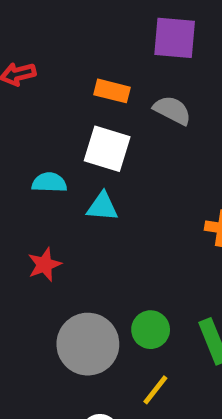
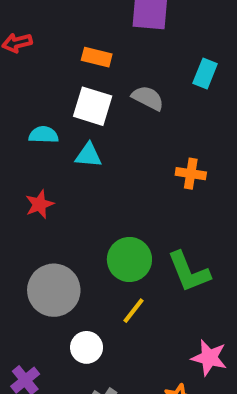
gray semicircle: (172, 110) -> (148, 98), moved
green circle: (151, 330) -> (129, 260), size x1.4
gray circle: (88, 344) -> (54, 290), moved

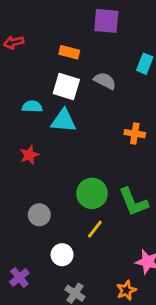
cyan triangle: (89, 155) -> (64, 121), size x1.4
gray circle: (54, 290) -> (39, 215), size x0.6

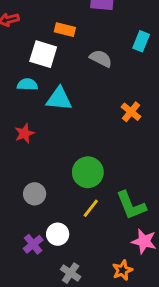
white square: (66, 87) -> (43, 54), moved
orange cross: (135, 134) -> (131, 112), turned 30
green L-shape: (133, 202) -> (131, 205), moved
purple cross: (19, 277) -> (33, 244), moved

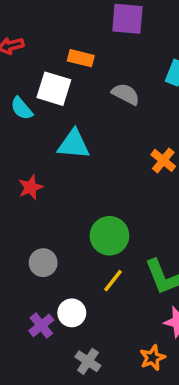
cyan semicircle: (27, 84) -> (22, 108), moved, turned -132

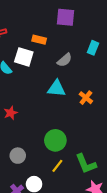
gray semicircle: (126, 94) -> (65, 60), turned 112
cyan triangle: (74, 144) -> (56, 88), moved

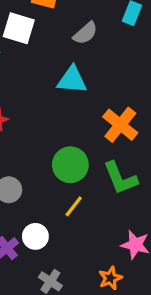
orange cross: (86, 98) -> (120, 125), moved, size x1.5
green L-shape: (86, 164) -> (120, 178), moved

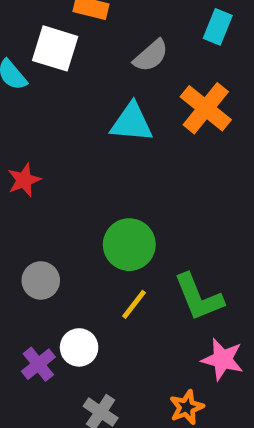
orange cross: (120, 125) -> (206, 108), moved
green L-shape: (120, 178) -> (199, 297), moved

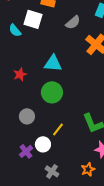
cyan triangle: (132, 123) -> (53, 63), moved
green circle: (129, 245) -> (52, 92), moved
yellow line: (134, 304) -> (58, 129), moved

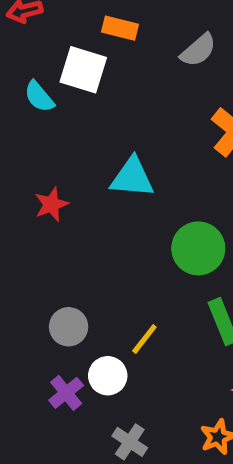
gray semicircle: (73, 22) -> (198, 50), moved
green circle: (52, 92) -> (198, 248), moved
gray circle: (27, 116) -> (69, 327), moved

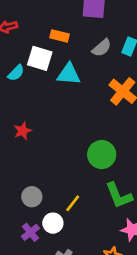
cyan semicircle: (39, 97) -> (16, 73), turned -96
cyan triangle: (132, 177) -> (69, 74), moved

